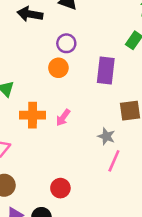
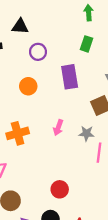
purple circle: (66, 43) -> (38, 52), moved
pink arrow: (63, 118) -> (58, 128), moved

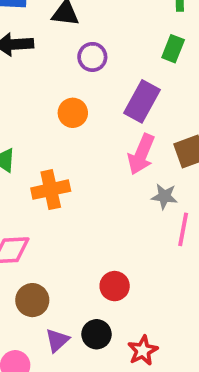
purple rectangle: (70, 77) -> (142, 101), turned 35
pink arrow: (58, 128) -> (141, 154), moved, size x1.5

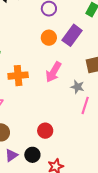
orange circle: (73, 113) -> (49, 38), moved
pink arrow: (141, 154) -> (53, 72), moved

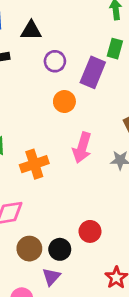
purple rectangle: (72, 35) -> (93, 72), moved
black circle: (32, 155) -> (60, 249), moved

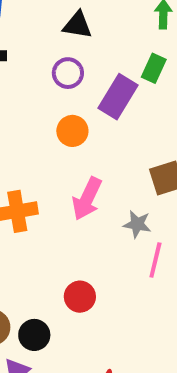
black triangle: (31, 31) -> (78, 25), moved
red circle: (90, 231) -> (80, 297), moved

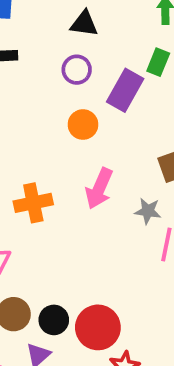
red circle: (80, 297) -> (98, 327), moved, size x1.5

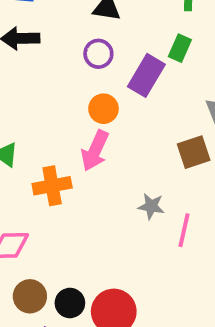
pink arrow: (99, 188) -> (95, 151), moved
gray star: (148, 211) -> (151, 206), moved

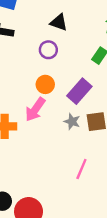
purple rectangle: (146, 75) -> (79, 91), moved
gray star: (151, 206) -> (72, 121), moved

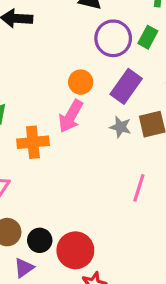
purple circle: (48, 50) -> (113, 38), moved, size x1.5

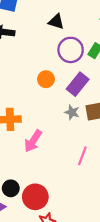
pink arrow: (71, 116) -> (33, 141), moved

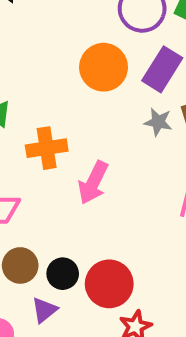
orange circle: (46, 79) -> (104, 67), size x1.5

